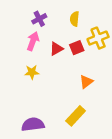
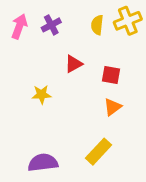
yellow cross: (98, 38) -> (128, 21), moved
pink arrow: (33, 41) -> (19, 26), moved
red square: (77, 48) -> (111, 75), moved, turned 32

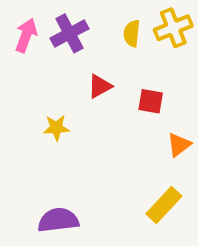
purple cross: (51, 25) -> (70, 33), size x1.4
orange triangle: (112, 107) -> (179, 145), moved
yellow rectangle: (99, 152) -> (164, 205), moved

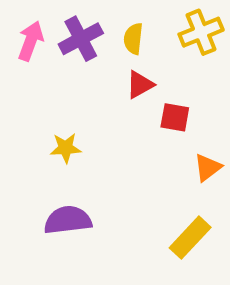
yellow semicircle: (132, 33) -> (133, 39), moved
red triangle: (100, 86) -> (140, 85), moved
purple semicircle: (58, 220) -> (68, 220), moved

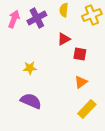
yellow semicircle: (133, 39) -> (64, 10), moved
orange triangle: (208, 168) -> (81, 82), moved
purple semicircle: (68, 220) -> (31, 101), turned 30

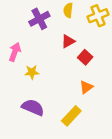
pink arrow: (14, 19) -> (15, 52), moved
red square: (80, 54) -> (85, 57), turned 32
yellow rectangle: (87, 109) -> (71, 116), moved

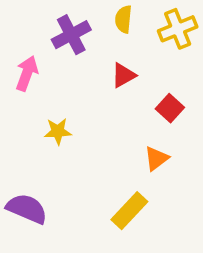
pink arrow: (15, 52) -> (27, 73), moved
red square: (85, 57) -> (170, 108), moved
purple semicircle: (33, 107) -> (27, 209), moved

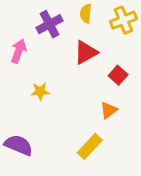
red triangle: (123, 75) -> (86, 52), size x1.4

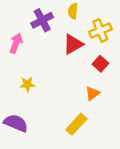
yellow cross: (123, 20) -> (100, 31), moved
yellow star: (40, 91) -> (27, 84), moved

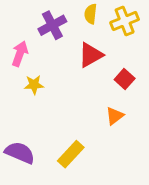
yellow cross: (100, 31) -> (125, 21), moved
yellow star: (27, 84) -> (34, 85), moved
yellow rectangle: (76, 124) -> (71, 154), moved

